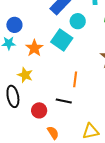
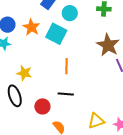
orange star: (34, 48) -> (31, 27), moved
orange line: (75, 79) -> (66, 66), moved

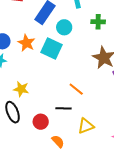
orange line: (66, 66) -> (76, 89), moved, turned -49
yellow triangle: (96, 121) -> (86, 126), moved

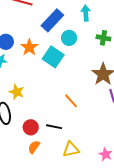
black line: (63, 108) -> (54, 127), moved
yellow triangle: (86, 126) -> (71, 149), moved
orange semicircle: (58, 141) -> (34, 147), moved, turned -112

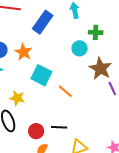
cyan circle: (69, 38) -> (80, 48), moved
cyan square: (53, 57) -> (41, 75), moved
orange line: (71, 101) -> (65, 91), moved

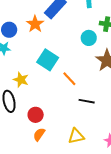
orange star: (23, 52) -> (35, 24), moved
black line: (59, 127) -> (87, 101), moved

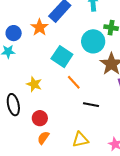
cyan circle: (89, 38) -> (93, 41), size x1.5
cyan square: (48, 60) -> (62, 57), moved
yellow star: (21, 80) -> (34, 84), moved

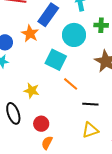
cyan circle: (93, 41) -> (74, 35), moved
yellow triangle: (80, 140) -> (90, 130), moved

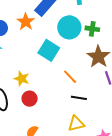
green cross: (101, 25) -> (92, 29), moved
orange line: (71, 84) -> (70, 77), moved
red circle: (41, 124) -> (30, 99), moved

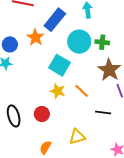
yellow star: (22, 79) -> (58, 91), moved
black line: (79, 98) -> (103, 113), moved
yellow triangle: (76, 124) -> (77, 137), moved

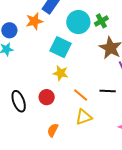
orange star: (35, 37) -> (34, 21), turned 30
green cross: (102, 42) -> (101, 21), turned -32
orange line: (82, 91) -> (81, 95), moved

